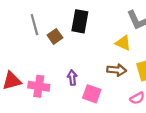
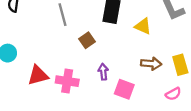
brown square: (55, 36) -> (87, 40), moved
yellow triangle: (123, 43) -> (143, 26), moved

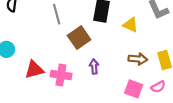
brown square: (87, 40) -> (79, 38), size x1.5
pink square: (124, 89) -> (134, 89), moved

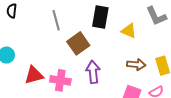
purple arrow: (94, 66) -> (93, 72), size x1.5

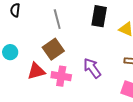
brown square: (78, 43) -> (53, 49), moved
purple arrow: (93, 72) -> (92, 68), turned -30

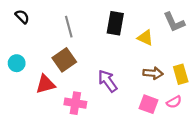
black semicircle: (15, 10) -> (22, 17), turned 128
pink cross: (61, 76) -> (75, 103), moved

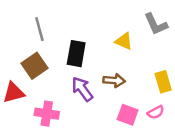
black rectangle: (115, 23) -> (76, 54), moved
brown arrow: (153, 73) -> (114, 80), moved

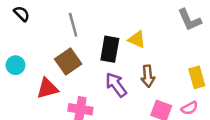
yellow triangle: (124, 41) -> (137, 39), moved
brown arrow: (114, 80) -> (148, 76), turned 80

